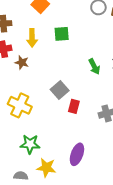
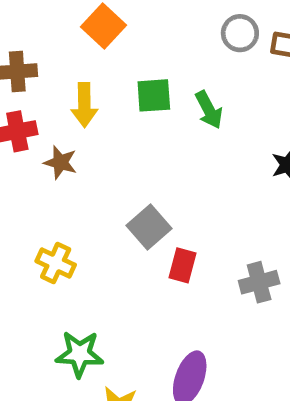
green arrow: (94, 67) -> (209, 110), moved
yellow cross: (20, 105) -> (56, 263), size x0.7

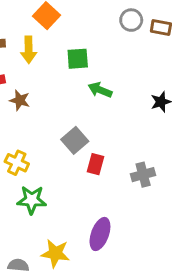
yellow arrow: (84, 105) -> (29, 50), moved
green arrow: (209, 110) -> (100, 90), moved, turned 140
green star: (80, 354) -> (32, 200), moved

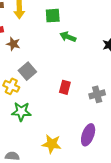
gray square: (75, 140) -> (27, 71), moved
purple ellipse: (100, 234) -> (88, 135), moved
yellow star: (55, 253) -> (52, 144), moved

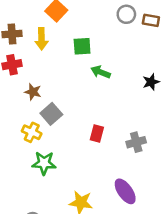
brown star: (13, 44) -> (33, 92), moved
purple ellipse: (88, 135) -> (125, 191), turned -55

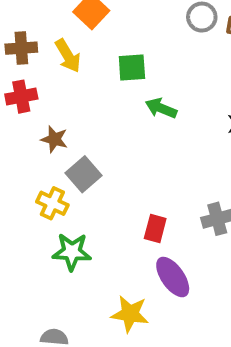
yellow arrow: (42, 39) -> (68, 56), turned -30
red rectangle: (97, 134) -> (155, 229), moved
purple ellipse: (125, 191) -> (173, 277), moved

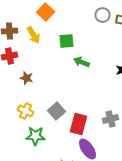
gray square: (83, 174) -> (57, 111), moved
red rectangle: (155, 229) -> (79, 124), size x1.5

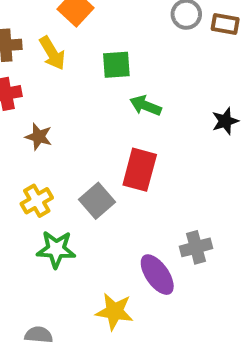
yellow cross: (26, 111) -> (37, 201), turned 35
gray cross: (111, 119) -> (196, 247), moved
red rectangle: (79, 124) -> (140, 170), moved

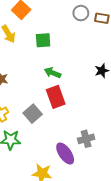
green arrow: (146, 106) -> (53, 73), moved
red rectangle: (140, 170) -> (56, 97), turned -35

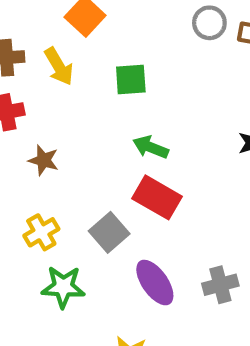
red rectangle: (56, 97) -> (157, 197), turned -40
purple ellipse: (65, 153) -> (155, 283), moved

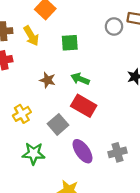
gray circle: (209, 23) -> (114, 26), moved
brown star: (44, 160) -> (48, 80), moved
yellow cross: (41, 232) -> (22, 114), moved

